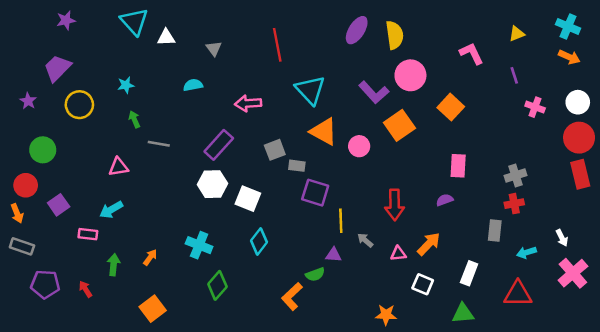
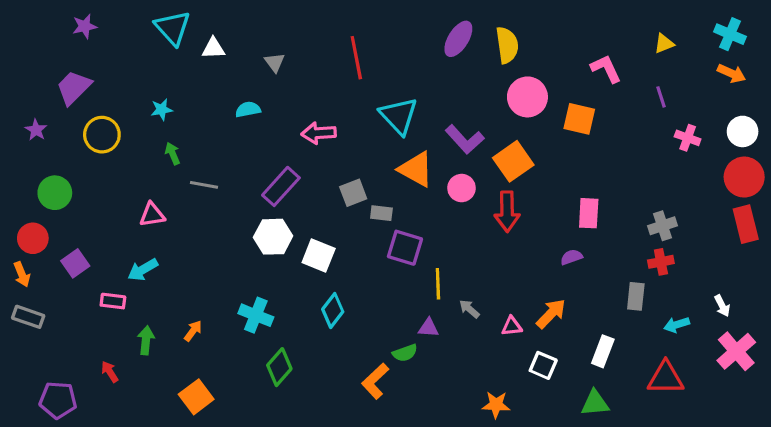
purple L-shape: (374, 92) -> (465, 139), moved
orange square: (451, 107) -> (579, 119), moved, turned -30
red arrow: (395, 205) -> (507, 212), moved
purple pentagon: (45, 284) -> (58, 400), moved

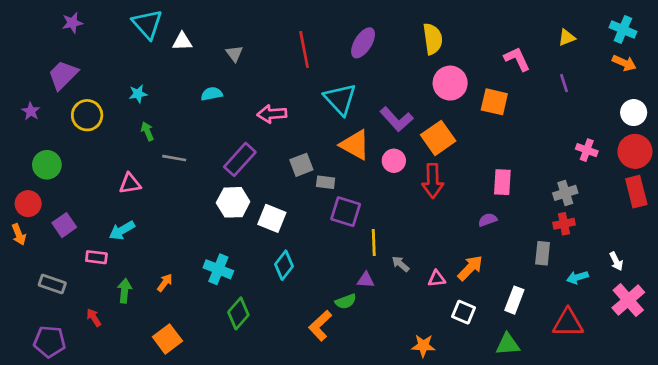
purple ellipse: (458, 39) -> (363, 43), moved
pink cross: (688, 138) -> (587, 150), moved
gray rectangle: (28, 317) -> (52, 284), moved

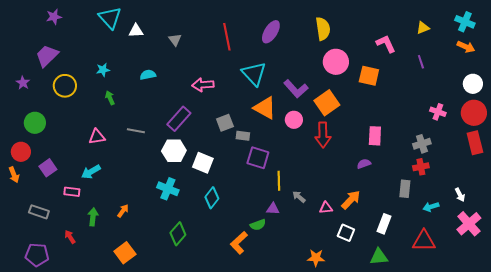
cyan semicircle: (212, 94) -> (148, 75), moved
gray line: (174, 158) -> (136, 131), moved
cyan cross: (218, 269) -> (168, 189), moved

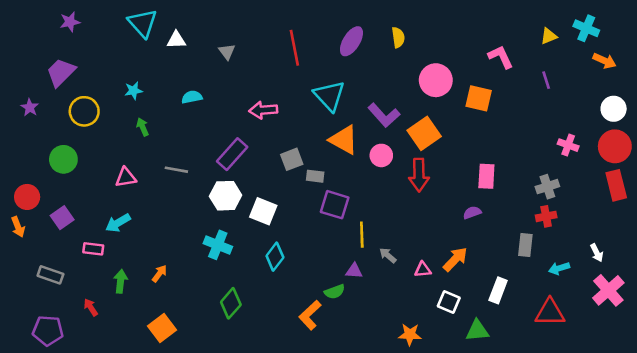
cyan cross: (465, 22) -> (586, 28), moved
yellow semicircle: (323, 29) -> (398, 37), moved, size x0.7
green circle: (35, 123) -> (63, 159), moved
green triangle: (379, 257) -> (477, 331), moved

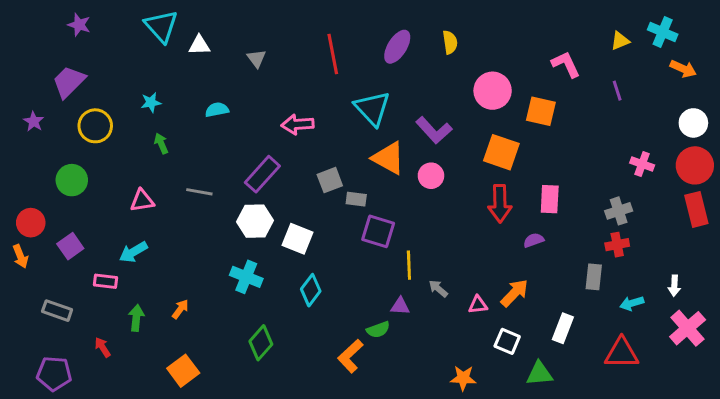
purple star: (70, 22) -> (79, 25), turned 30
orange square: (424, 133) -> (501, 152), moved, turned -36
red arrow: (419, 175) -> (500, 204), moved
white arrow: (597, 253) -> (674, 286), turned 30

